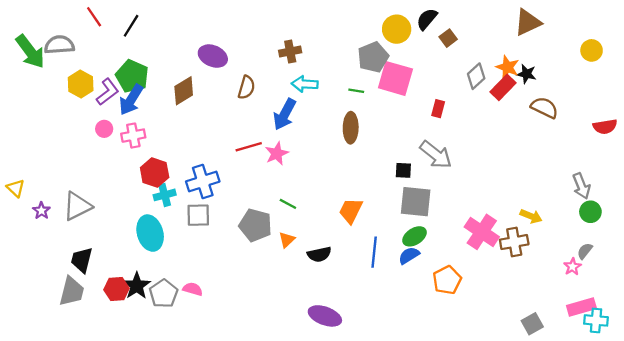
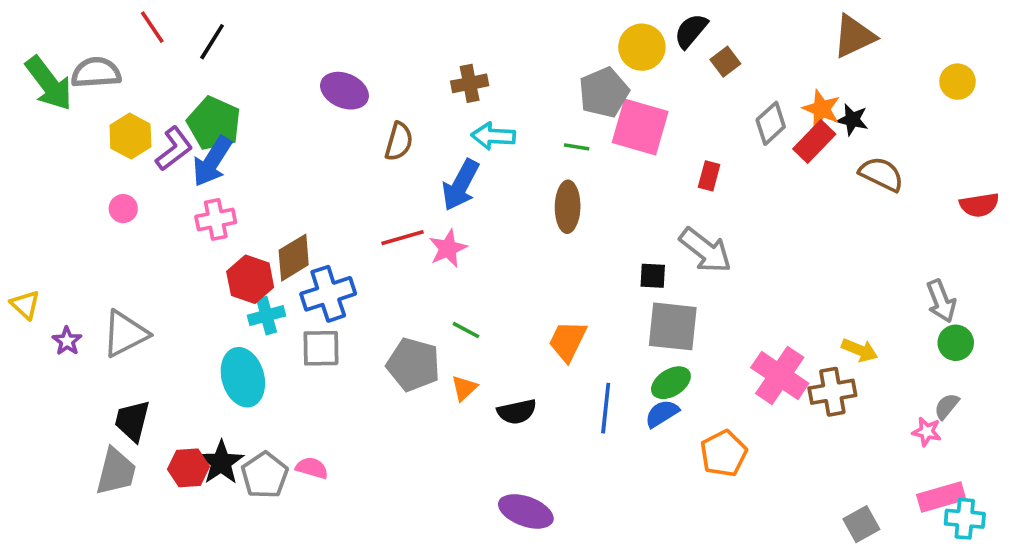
brown diamond: (184, 91) -> (294, 258), moved
pink circle: (104, 129) -> (123, 209), moved
pink star: (572, 267) -> (927, 432), turned -30

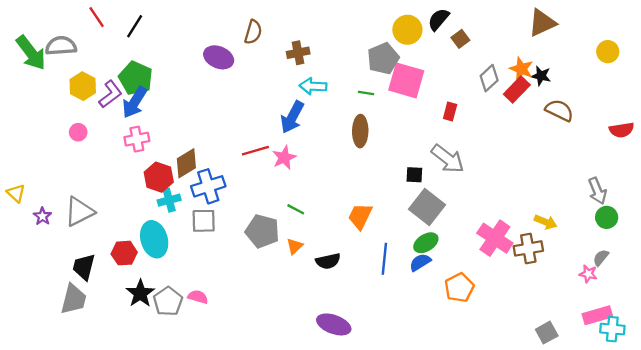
brown semicircle: (399, 141) -> (253, 32), moved
gray square: (673, 326) -> (427, 207), turned 32
red hexagon: (189, 468) -> (124, 253), moved

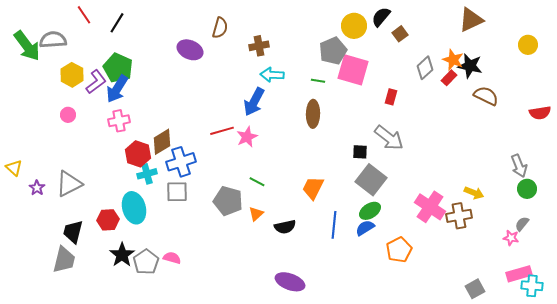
black star: (541, 76) -> (470, 66), size x1.4
red rectangle: (517, 90) -> (449, 78), size x0.7

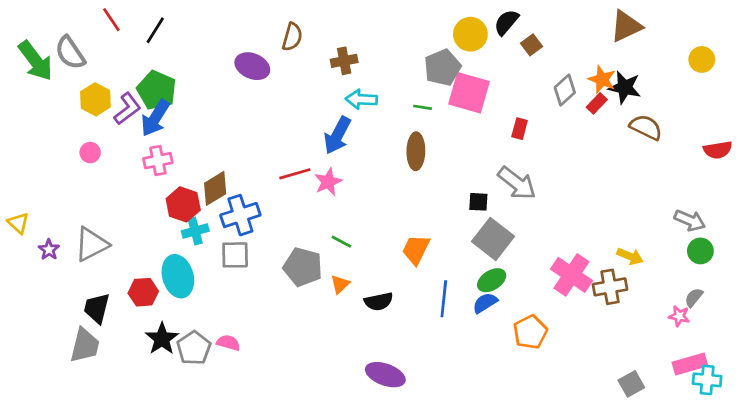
gray semicircle: (53, 40) -> (70, 53), turned -120
gray arrow: (519, 166) -> (690, 220), turned -45

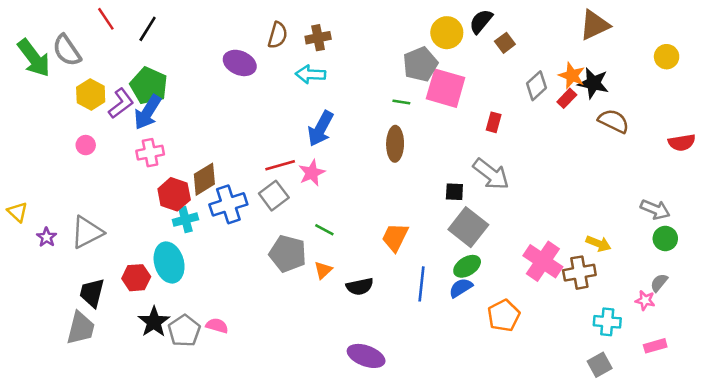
brown cross: (344, 61) -> (318, 38), moved
cyan arrow: (361, 99) -> (310, 74), moved
gray square: (235, 255) -> (274, 196), moved, turned -36
pink rectangle: (690, 364) -> (655, 346), size x0.7
cyan cross: (707, 380) -> (607, 322), moved

